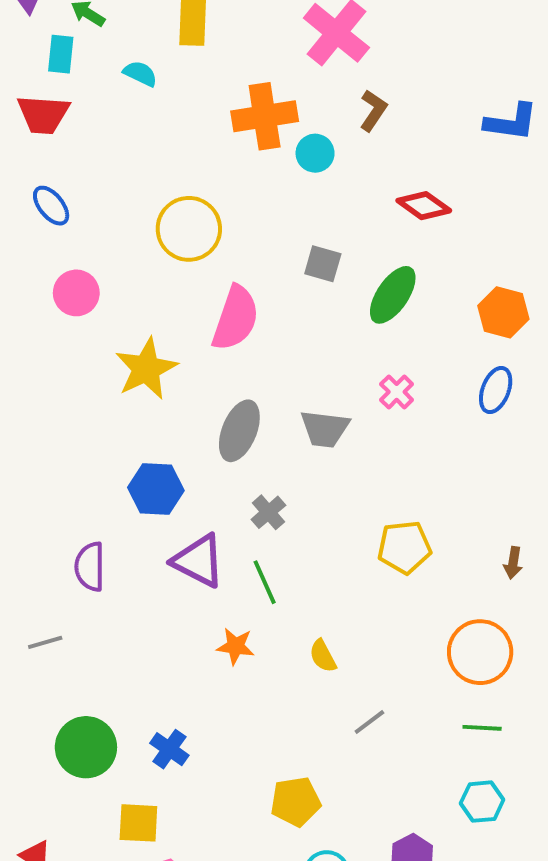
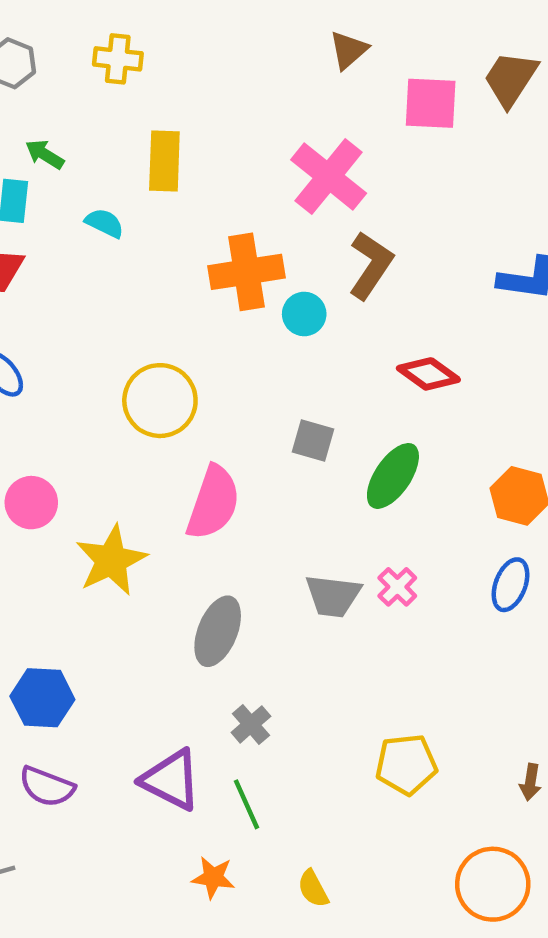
brown L-shape: (373, 110) -> (371, 265), size x1.4
pink circle: (76, 293) -> (31, 503), moved
gray trapezoid: (325, 429) -> (333, 596), moved
blue hexagon: (156, 489) -> (42, 698), moved
purple semicircle: (90, 567) -> (47, 787), turned -69

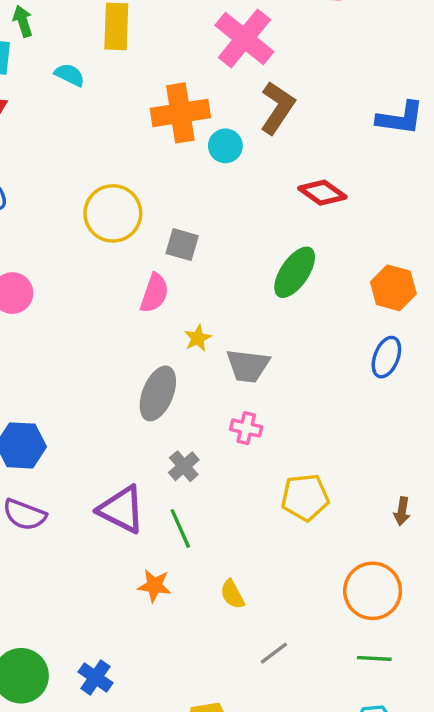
green arrow: (45, 154) -> (23, 21), turned 40
gray square: (313, 440) -> (182, 245), moved
pink semicircle: (213, 503) -> (154, 293), size x0.7
yellow star: (111, 560) -> (198, 338), moved, size x0.5
pink cross: (397, 587) -> (246, 428), moved, turned -32

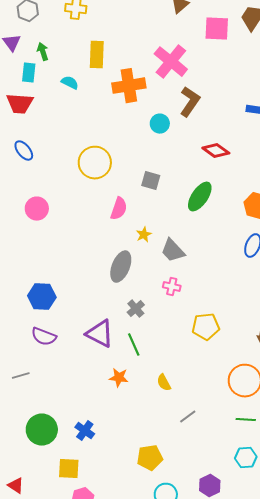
orange cross: (180, 113) -> (129, 86), moved
gray square: (182, 245) -> (151, 181), moved
gray trapezoid: (248, 366) -> (173, 251), turned 40

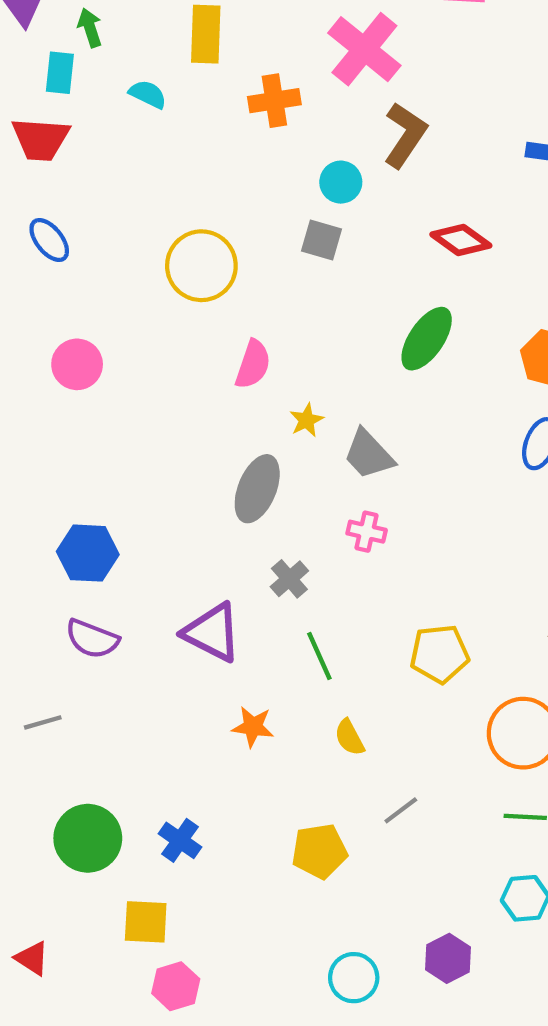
orange cross: (129, 86) -> (274, 101), size x0.7
gray square: (151, 181) -> (322, 240), moved
yellow pentagon: (206, 327) -> (439, 654), moved
green line: (134, 345) -> (319, 656), moved
yellow pentagon: (150, 458) -> (319, 851), moved

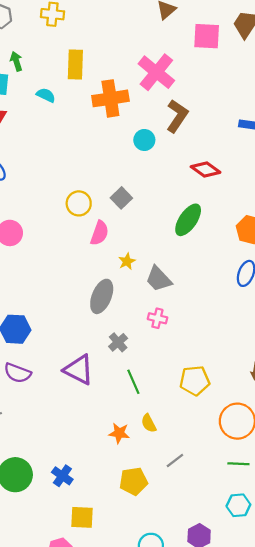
orange cross: (274, 101) -> (110, 98), size x1.4
gray square: (322, 240) -> (121, 198), moved, turned 30
yellow circle: (201, 266) -> (79, 203), moved, size x0.7
orange star: (253, 727) -> (119, 433), moved
yellow square: (146, 922) -> (82, 517), moved

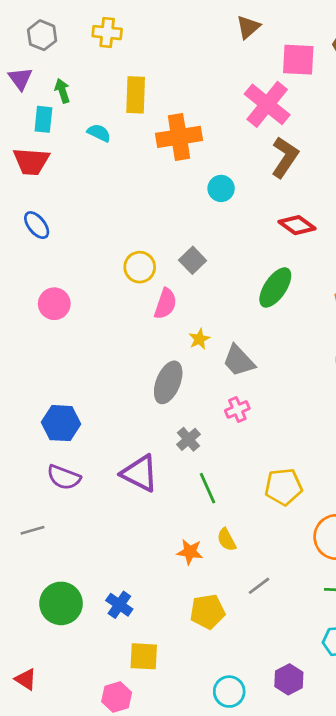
pink cross: (156, 72) -> (267, 104), moved
brown L-shape: (177, 116) -> (285, 157), moved
pink cross: (157, 318) -> (237, 410), turned -36

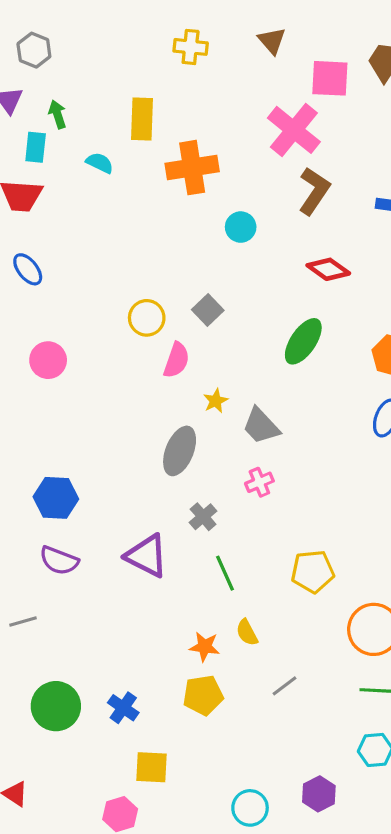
brown triangle: (248, 27) -> (272, 41), turned -30
yellow cross: (107, 33) -> (191, 47), moved
yellow pentagon: (207, 612) -> (203, 695), moved

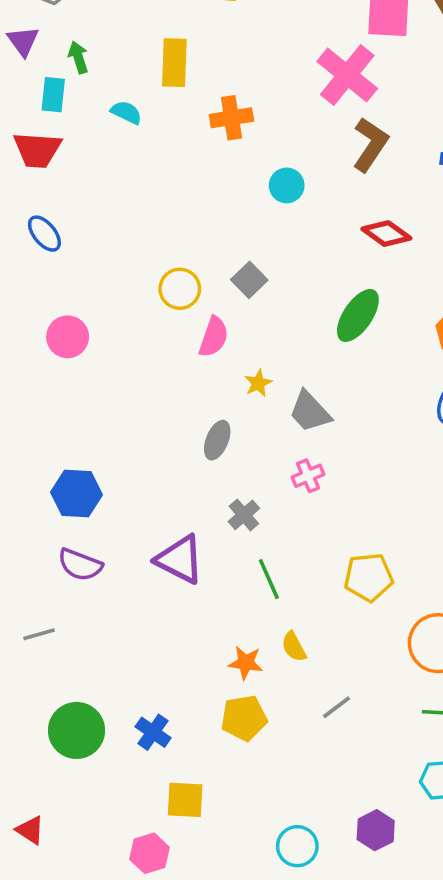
orange cross: (192, 168) -> (231, 118), size x0.7
gray ellipse: (180, 451) -> (217, 440), size x0.7

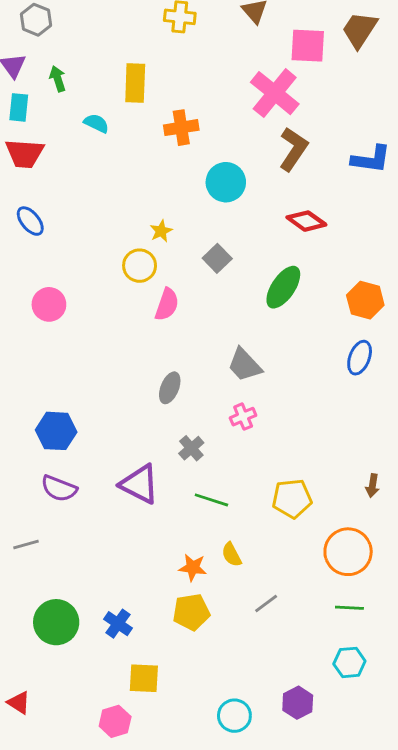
cyan rectangle: (53, 95) -> (19, 107), moved
cyan circle: (287, 185) -> (226, 182), size x1.4
gray square: (249, 280) -> (217, 258), moved
yellow star: (258, 383) -> (161, 231), moved
green line: (269, 579) -> (211, 500), turned -48

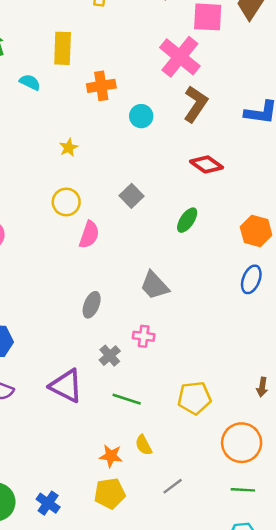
cyan circle: (226, 182) -> (141, 116), moved, size x0.7
yellow star: (161, 231) -> (69, 148), moved
green ellipse: (283, 287) -> (187, 220), size x0.7
pink cross: (243, 417) -> (144, 336), moved, turned 30

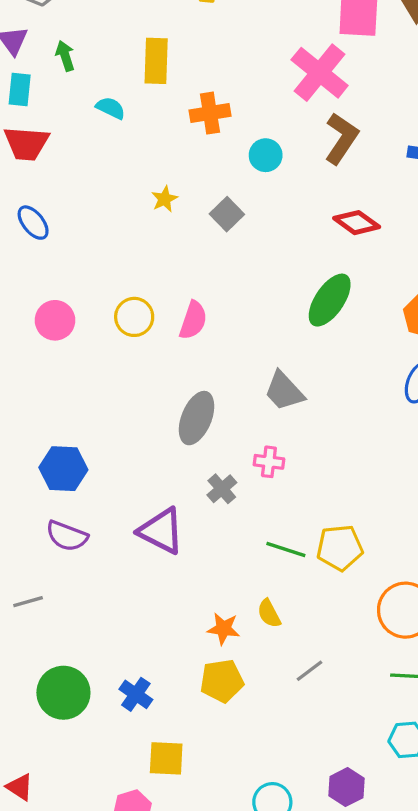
gray square: (132, 196) -> (227, 214), moved
yellow circle: (66, 202) -> (134, 317), moved
green ellipse: (187, 220) -> (330, 300), size x1.5
gray ellipse: (92, 305) -> (197, 418), size x1.4
green line: (127, 399) -> (286, 549), moved

